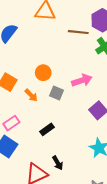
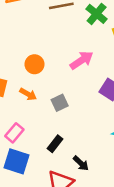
gray square: (56, 93) -> (60, 103), moved, turned -32
black rectangle: (47, 129) -> (55, 144), moved

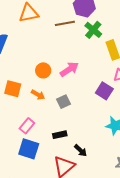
pink arrow: (82, 60) -> (69, 69), moved
black rectangle: (55, 144) -> (60, 135), turned 40

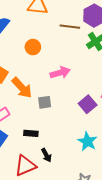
orange circle: (43, 70) -> (33, 47), moved
orange arrow: (38, 95) -> (22, 88), size x1.6

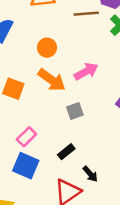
orange arrow: (22, 88) -> (52, 80), moved
black rectangle: (31, 133) -> (66, 152), turned -32

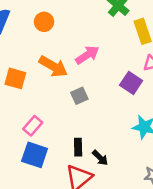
orange circle: (47, 48) -> (44, 22), moved
black rectangle: (66, 152) -> (78, 147), moved, turned -48

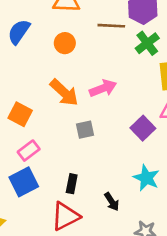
orange square: (15, 78) -> (20, 114), moved
blue square: (35, 155) -> (24, 182), turned 32
black arrow: (100, 158) -> (112, 202), moved

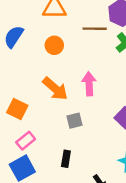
pink arrow: (103, 88) -> (89, 84), turned -70
black rectangle: (72, 184) -> (66, 159), moved

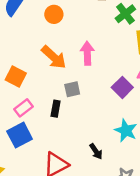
black rectangle: (66, 159) -> (56, 109), moved

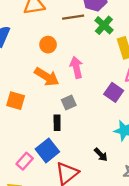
orange circle: (54, 14) -> (48, 45), moved
pink rectangle: (23, 108) -> (25, 161), moved
blue square: (20, 135) -> (47, 150), moved

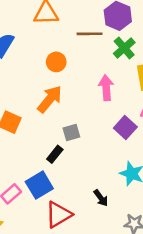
pink arrow: (76, 67) -> (106, 88), moved
orange arrow: (47, 77) -> (50, 99), turned -90
black rectangle: (57, 123) -> (55, 154), turned 32

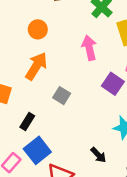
gray square: (71, 132) -> (62, 96), turned -35
black rectangle: (55, 154) -> (27, 121), moved

